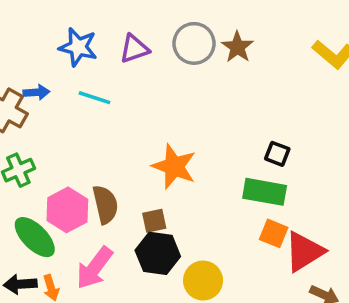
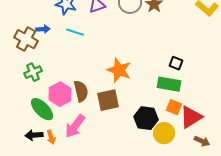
brown square: (154, 221) -> (108, 100), size x1.6
black hexagon: (158, 253) -> (146, 118), moved
yellow circle: (203, 281) -> (164, 133), moved

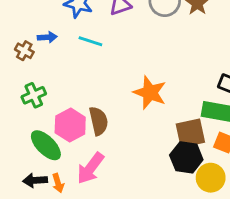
brown cross: (26, 39) -> (24, 51), size x0.6
brown square: (108, 100) -> (190, 133), moved

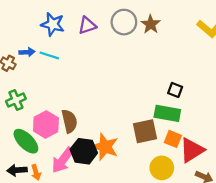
cyan line: (90, 41) -> (49, 55), moved
orange star: (150, 93) -> (105, 147), moved
black hexagon: (186, 157) -> (84, 151), moved

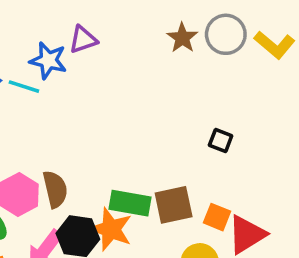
gray circle: (124, 22) -> (226, 34), moved
blue star: (53, 24) -> (48, 60), moved
green rectangle: (167, 113) -> (130, 203), moved

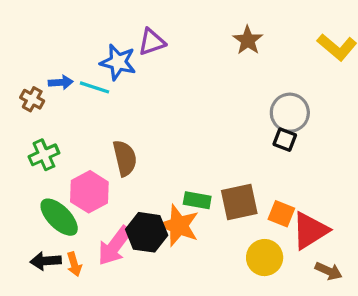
gray circle: (226, 34) -> (290, 113), moved
brown semicircle: (55, 189) -> (125, 158), moved
green rectangle: (130, 203) -> (197, 200), size x0.7

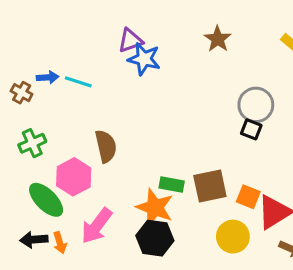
blue star: (118, 62) -> (144, 59), moved
black hexagon: (147, 232) -> (155, 238), moved

